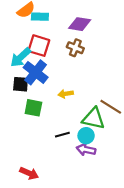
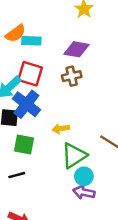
brown cross: (75, 48) -> (72, 76), turned -35
green triangle: (94, 119) -> (74, 156), moved, turned -45
black line: (62, 135) -> (17, 175), moved

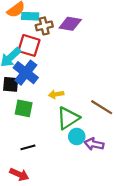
brown cross: (72, 76) -> (44, 26), moved
black line: (17, 175) -> (28, 147), moved
purple arrow: (84, 192) -> (94, 144), moved

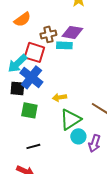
cyan rectangle: (30, 16) -> (64, 45), moved
purple arrow: (94, 144) -> (94, 143), turned -84

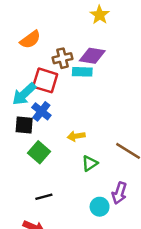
blue cross: (31, 77) -> (41, 111), size x0.7
green square: (29, 110) -> (39, 152), turned 30
green triangle: (70, 119) -> (90, 163), size x0.6
cyan circle: (78, 136) -> (100, 207), moved

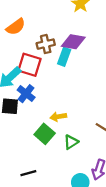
cyan rectangle: (82, 72) -> (64, 57), turned -72
green square: (39, 152) -> (45, 134), moved

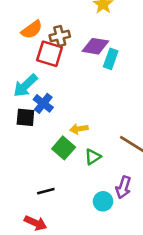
brown cross: (46, 44) -> (60, 36), moved
cyan rectangle: (64, 57) -> (111, 59), moved
red square: (30, 65) -> (50, 54), moved

